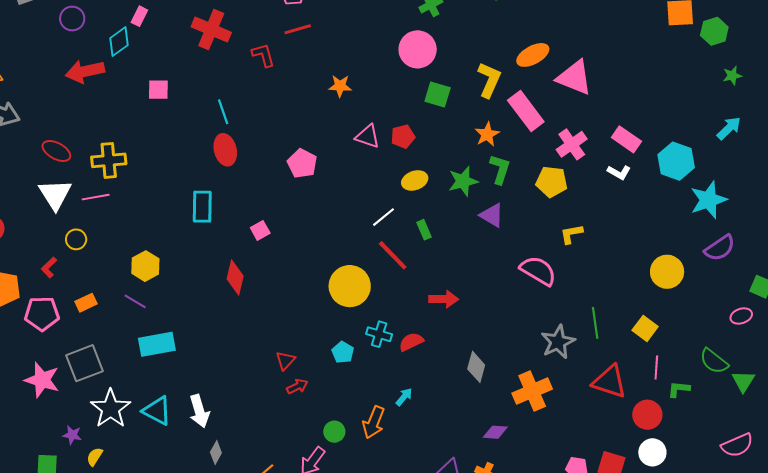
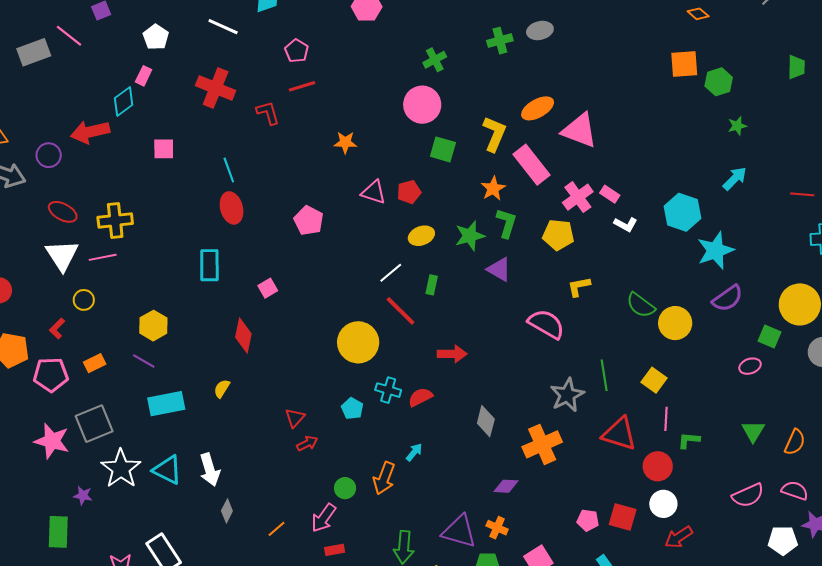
purple circle: (72, 19) -> (49, 155), moved
pink rectangle: (626, 139) -> (610, 194), moved, size x0.7
green rectangle: (424, 230) -> (432, 285), turned 36
green semicircle: (714, 361) -> (641, 305), moved
yellow semicircle: (95, 457) -> (222, 389), moved

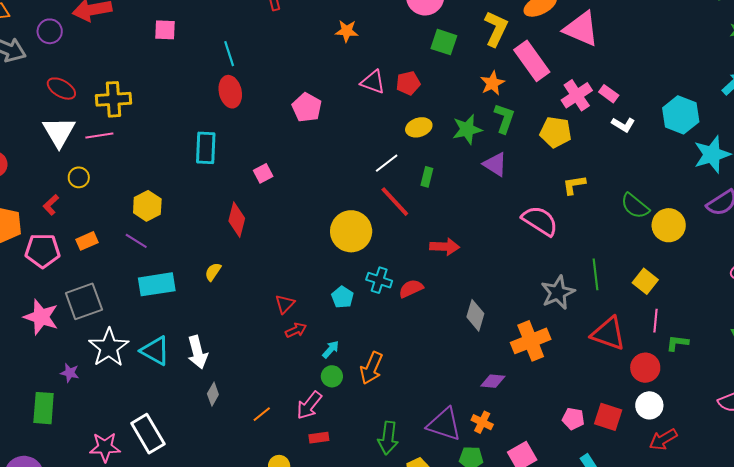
cyan arrow: (414, 452) -> (331, 349), moved

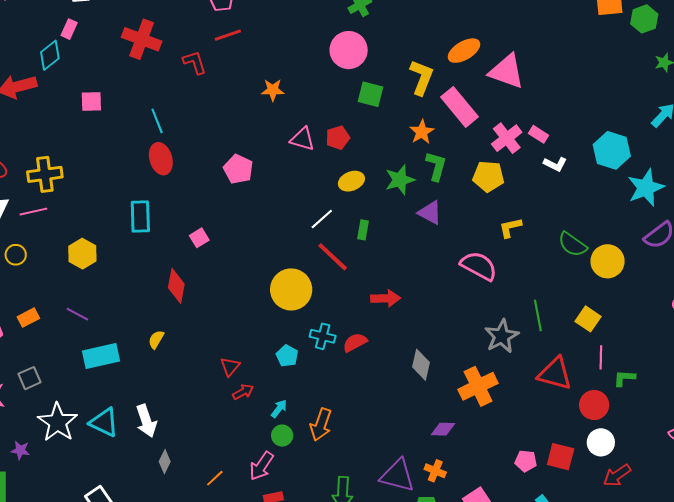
yellow hexagon: (147, 206) -> (82, 254), moved
gray square: (84, 301) -> (30, 378), size x0.6

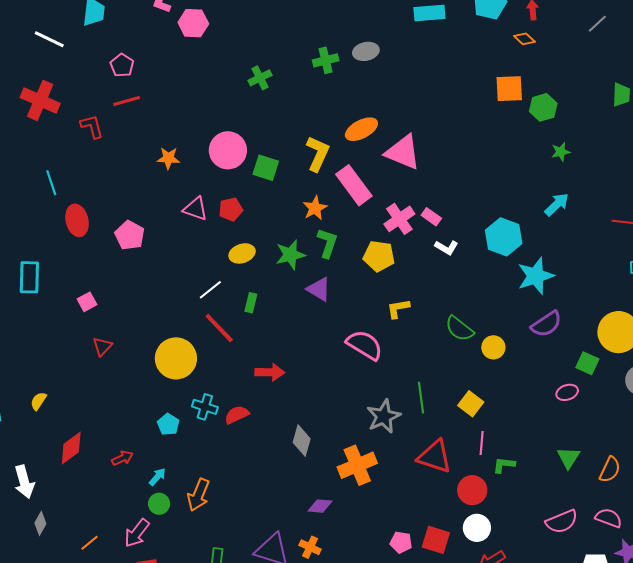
pink circle: (349, 50) -> (228, 150), moved
red ellipse: (161, 159) -> (77, 220), moved
yellow circle: (608, 261) -> (493, 347), size x0.7
red diamond: (176, 286) -> (71, 448), moved, turned 40
red triangle: (230, 367) -> (102, 347), moved

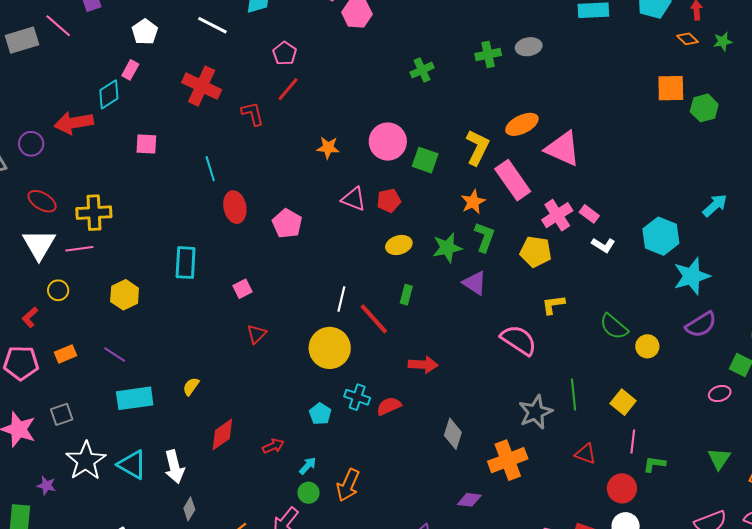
red line: (127, 101) -> (288, 89), turned -36
green star: (561, 152) -> (723, 41), moved
white line: (210, 290) -> (341, 299), moved, turned -40
red triangle: (435, 457) -> (585, 454), size x0.6

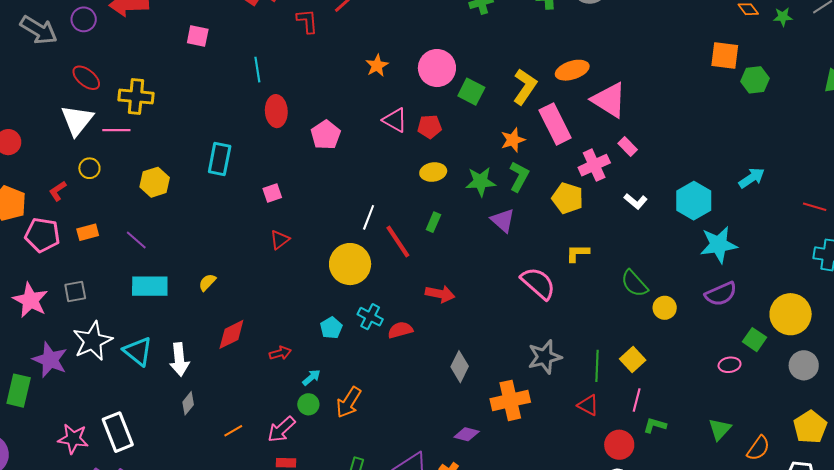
orange star: (328, 148) -> (377, 66), turned 30
pink rectangle: (589, 214) -> (628, 147), moved
green line: (573, 394) -> (597, 366), moved
purple star: (46, 486) -> (50, 360), size x1.8

